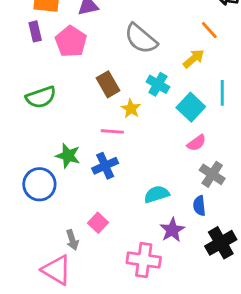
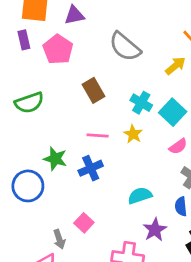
cyan cross: (158, 84) -> (141, 103), moved
yellow star: (131, 109) -> (133, 134), moved

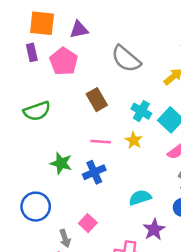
blue circle: (28, 186) -> (36, 207), moved

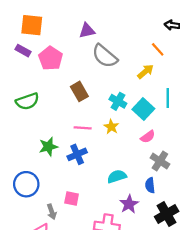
purple triangle: (79, 30) -> (87, 31), moved
purple rectangle: (32, 52) -> (23, 51), turned -48
green star: (61, 163) -> (48, 147), turned -30
pink square: (88, 223) -> (72, 199), turned -32

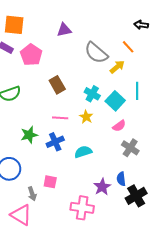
gray semicircle: (105, 56) -> (96, 53), moved
cyan semicircle: (117, 176) -> (83, 152), moved
blue semicircle: (150, 185) -> (121, 179), moved

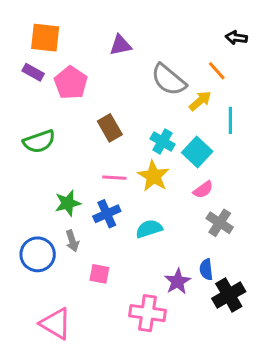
cyan line: (137, 91) -> (230, 120), moved
yellow star: (86, 117) -> (153, 176), size x1.5
gray arrow: (32, 194) -> (72, 241), moved

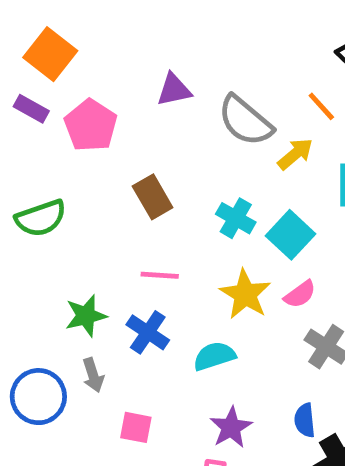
orange square: (45, 38) -> (50, 54), turned 32
purple triangle: (120, 45) -> (174, 90), moved
yellow star: (153, 176) -> (245, 294), moved
blue cross: (107, 214) -> (148, 332), turned -32
purple star: (178, 281) -> (231, 427), moved

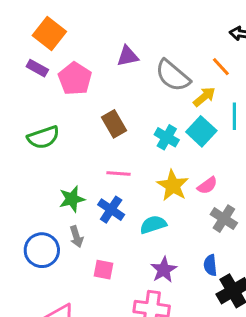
cyan square: (290, 235) -> (201, 131), moved

